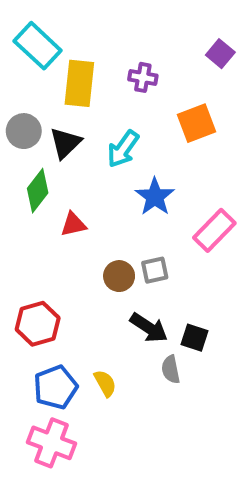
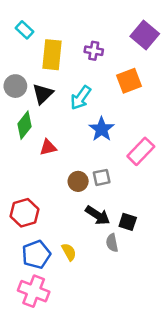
cyan rectangle: (38, 46) -> (25, 30), size x0.6
purple square: (220, 54) -> (145, 35), size x1.5

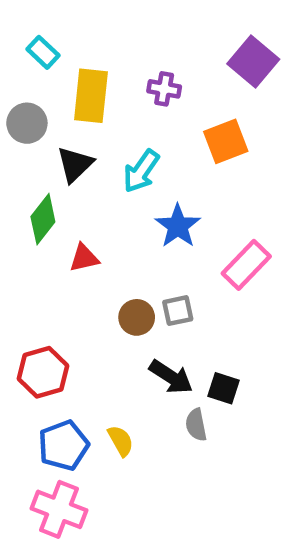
gray circle: (15, 86) -> (27, 123), moved

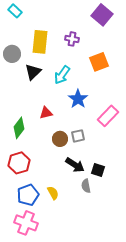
cyan rectangle: (43, 52) -> (15, 11), moved
purple square: (253, 61) -> (102, 15), moved
green diamond: (43, 219) -> (19, 128), moved
red triangle: (84, 258) -> (46, 113), moved

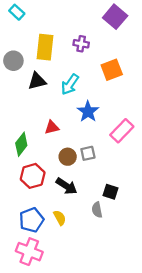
black triangle: (33, 72) -> (37, 81), turned 30
red hexagon: (19, 163) -> (33, 176), moved
black arrow: (75, 165) -> (66, 186), moved

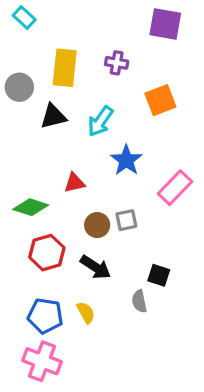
purple square: (115, 17) -> (165, 24), turned -30
green diamond: (21, 144) -> (31, 207), turned 70
blue pentagon: (31, 220) -> (45, 316), turned 30

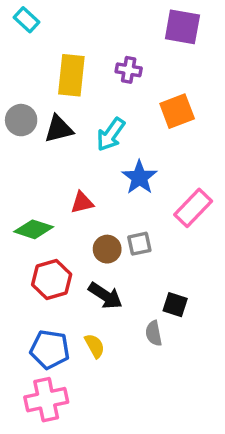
gray circle: (19, 87) -> (21, 120), moved
pink cross: (42, 361) -> (46, 400), turned -33

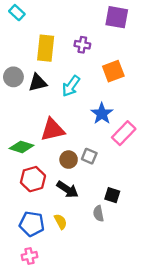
blue star: (139, 177) -> (102, 114), moved
red triangle: (82, 202) -> (52, 130), size x1.6
gray square: (139, 244) -> (89, 156), turned 35
pink cross: (46, 400) -> (30, 256), size x0.6

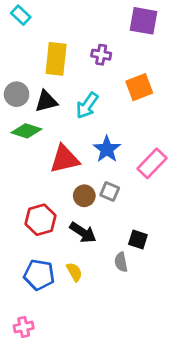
blue star: (102, 114) -> (107, 149), moved
green diamond: (21, 147) -> (26, 131), moved
pink cross: (30, 256) -> (24, 327), moved

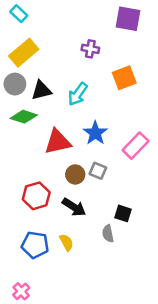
yellow rectangle: (56, 59) -> (24, 53), moved, turned 44
pink cross: (24, 327) -> (21, 291), turned -30

